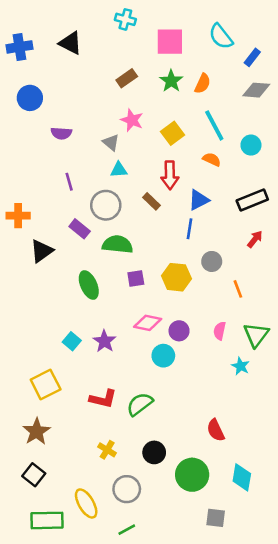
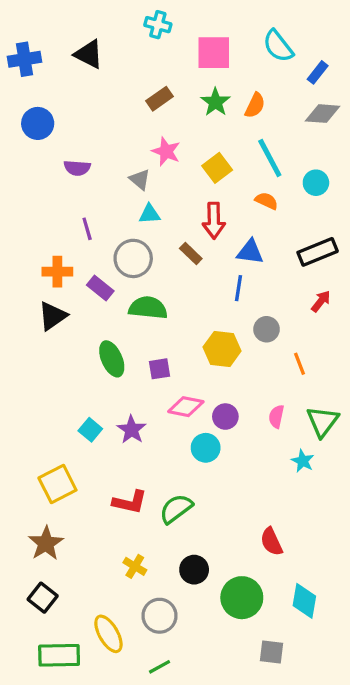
blue triangle: (199, 200) -> (250, 252), turned 35
orange cross: (18, 216) -> (57, 272), moved
purple square: (136, 278) -> (160, 369), moved

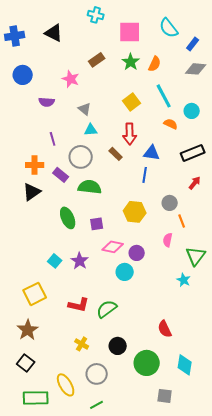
pink star: (166, 151) -> (71, 79), moved
orange semicircle: (267, 201) -> (171, 124), moved
gray circle: (267, 329) -> (170, 203), moved
pink semicircle: (276, 417) -> (168, 240), moved

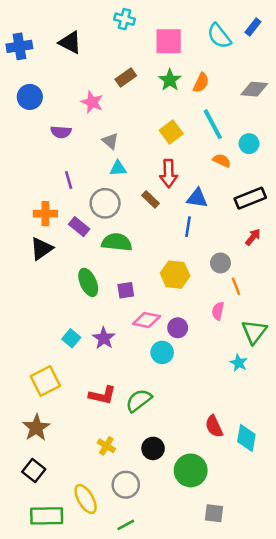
blue rectangle: (193, 44) -> (253, 27), moved
cyan diamond: (185, 365) -> (246, 438), moved

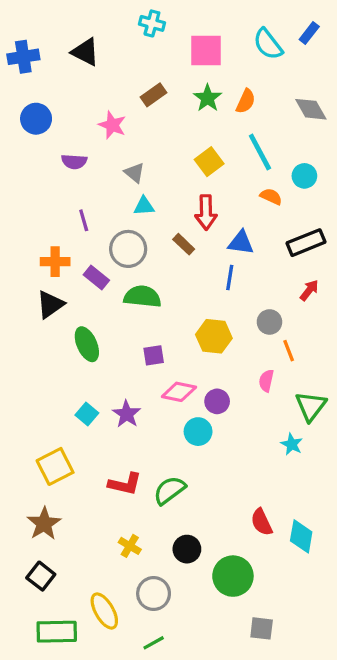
gray diamond: (254, 89) -> (311, 109), turned 56
green ellipse: (88, 282) -> (87, 344), moved

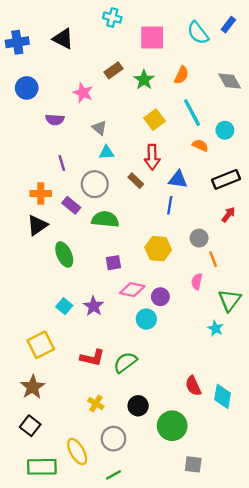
green star: (208, 98) -> (144, 80), moved

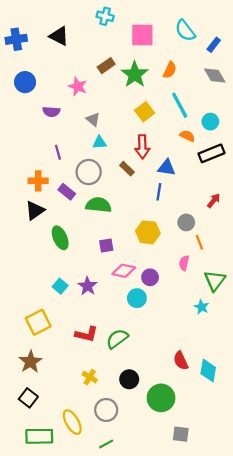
blue rectangle: (228, 25) -> (214, 45), moved
green star: (144, 80) -> (135, 74), size x1.4
black rectangle: (226, 179) -> (211, 153), moved

